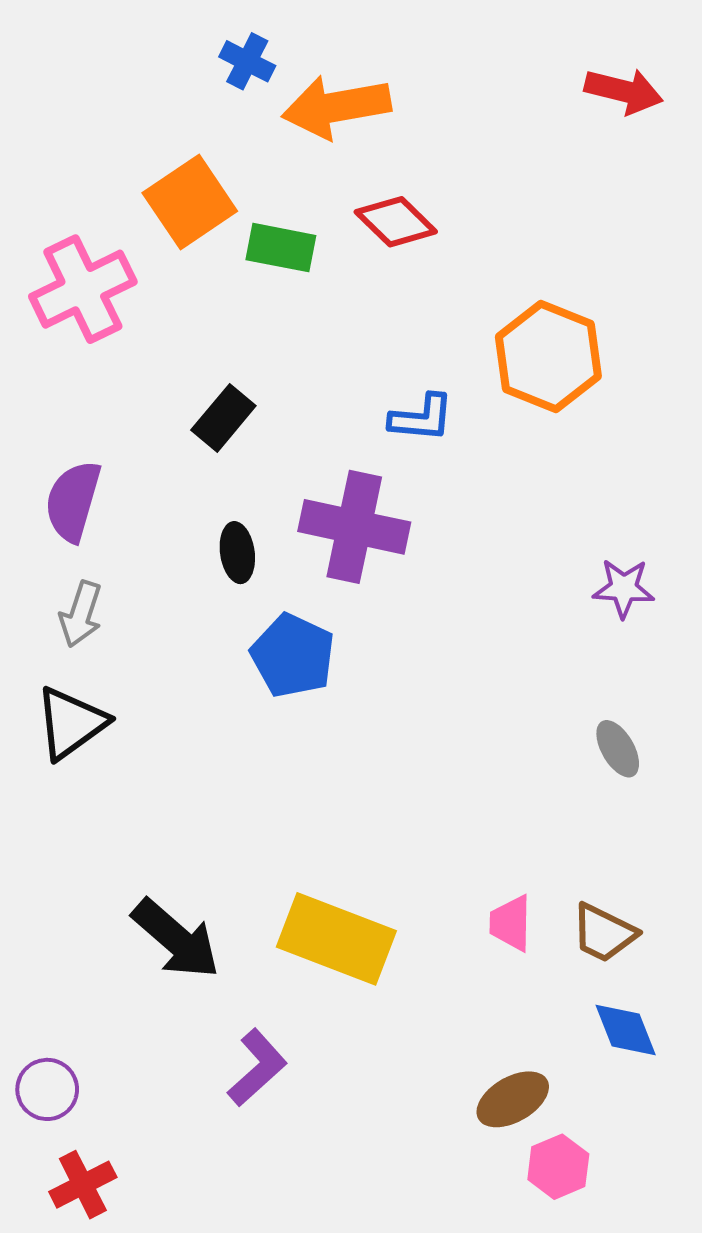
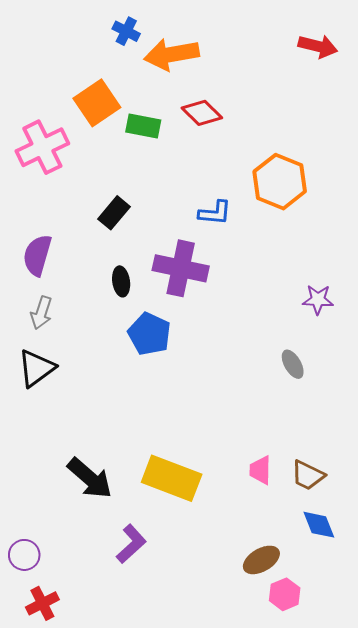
gray ellipse: (618, 749) -> (293, 364), moved

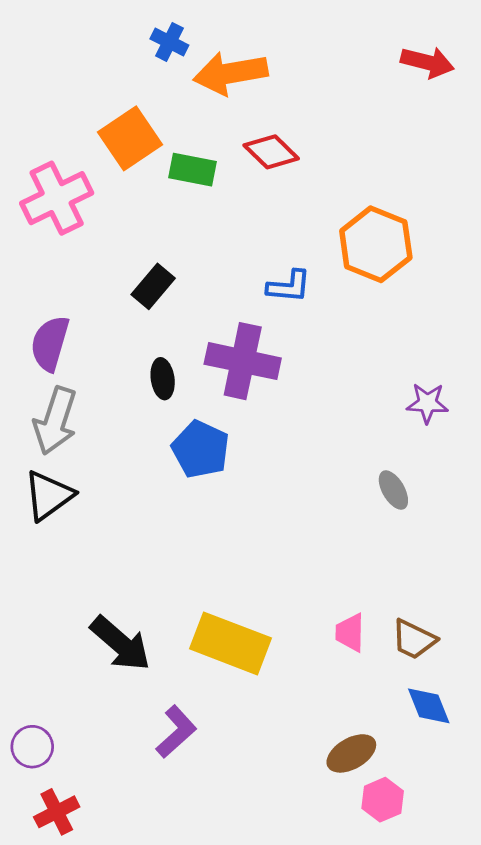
gray arrow: (41, 313) -> (55, 421), size x1.5

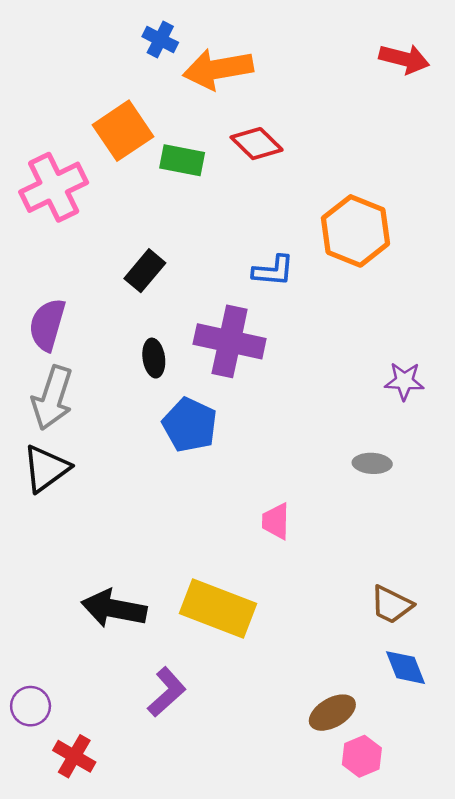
gray ellipse: (393, 490) -> (372, 463), turned -57
pink trapezoid: (350, 633) -> (276, 521), moved
black arrow: (121, 643) -> (114, 609), turned 150
red cross: (57, 812) -> (74, 756), moved, turned -33

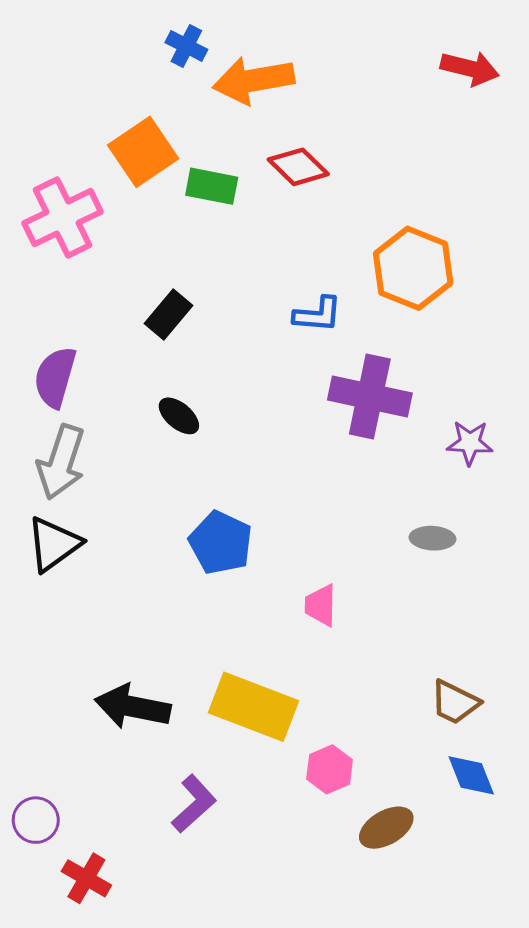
purple cross: (230, 341) -> (370, 396), moved
black ellipse: (154, 358) -> (179, 416), turned -42
blue pentagon: (190, 425) -> (221, 543), moved
pink hexagon: (362, 756) -> (330, 769), moved

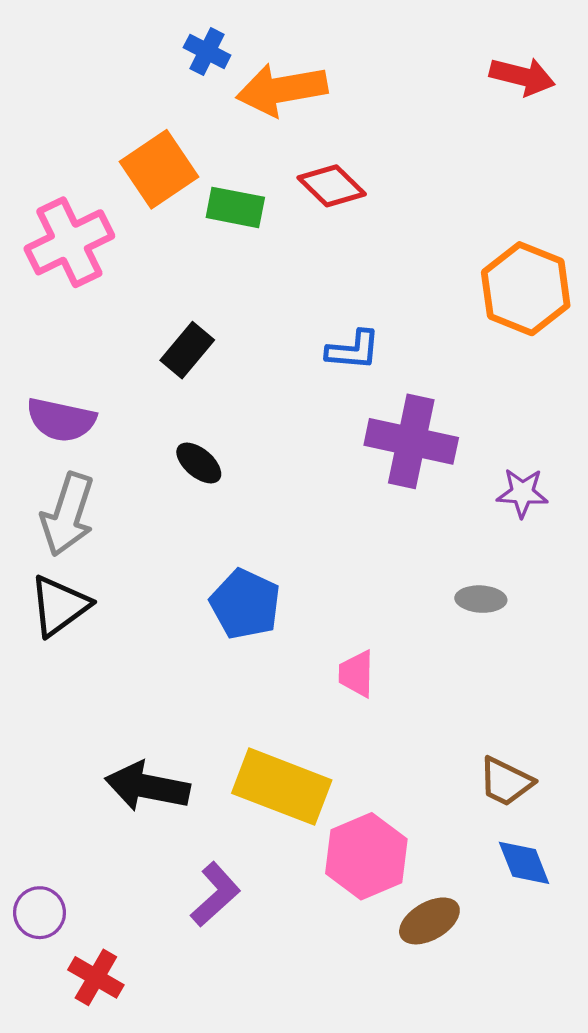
orange hexagon: (413, 268) -> (526, 289), moved
purple semicircle: (55, 377) -> (61, 420), turned -94
pink hexagon: (330, 769) -> (366, 856), size x1.6

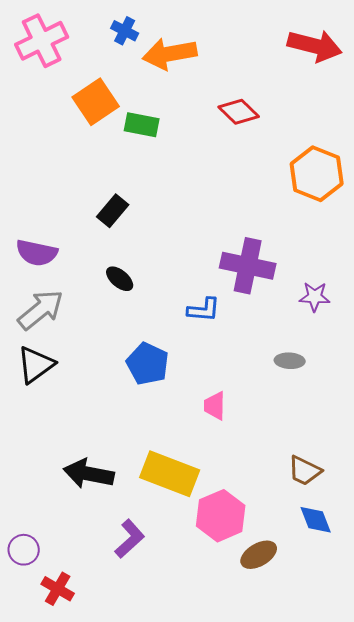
red arrow: (522, 76) -> (315, 46), size x1.4
red diamond: (332, 186) -> (239, 112), moved
pink cross: (69, 242) -> (42, 41), moved
blue L-shape: (353, 350) -> (204, 310), moved
gray arrow: (68, 514) -> (41, 310), turned -147

